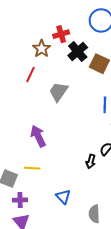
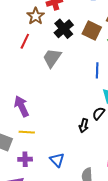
black cross: (78, 52) -> (64, 29), moved
purple arrow: (38, 136) -> (22, 106), moved
purple cross: (20, 200) -> (25, 159), moved

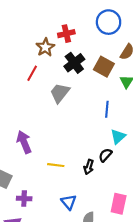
yellow line: (27, 132) -> (56, 165), moved
blue triangle: (57, 160) -> (69, 202), moved

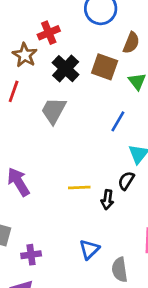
blue line: (107, 109) -> (118, 121), turned 35
yellow line: (56, 165) -> (79, 187), moved
blue triangle: (69, 202) -> (89, 249), turned 35

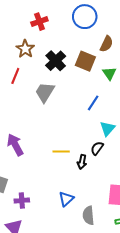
red cross: (49, 33) -> (39, 22), moved

